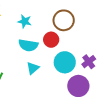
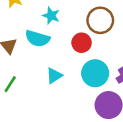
cyan semicircle: (28, 45) -> (37, 38), moved

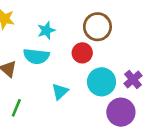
cyan star: (51, 16) -> (46, 30), turned -30

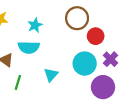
red circle: (82, 53) -> (96, 36), moved
green line: (16, 108) -> (18, 82), moved

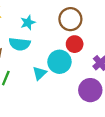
red circle: (96, 36) -> (75, 44), moved
cyan circle: (85, 64) -> (59, 62), moved

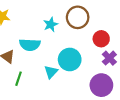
cyan star: (28, 22) -> (51, 24), moved
red circle: (75, 44) -> (101, 39), moved

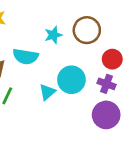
purple cross: (109, 58) -> (107, 84), moved, turned -32

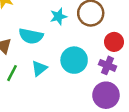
cyan triangle: (47, 92) -> (39, 68), moved

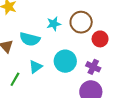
red circle: (114, 42) -> (100, 39), moved
green line: (12, 73) -> (15, 79), moved

